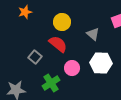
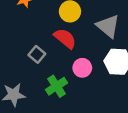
gray triangle: (93, 34) -> (108, 26), size x1.5

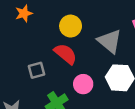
gray square: (37, 54) -> (36, 70), turned 35

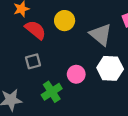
red semicircle: (65, 54) -> (35, 30), moved

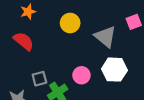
red semicircle: (35, 30) -> (24, 41), moved
gray square: (33, 61) -> (39, 79), moved

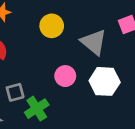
pink circle: (81, 75) -> (65, 76), moved

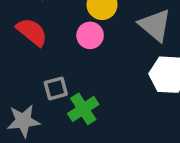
pink circle: (65, 76) -> (90, 35), moved

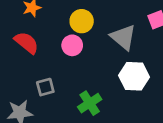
green cross: (83, 109) -> (90, 103), moved

